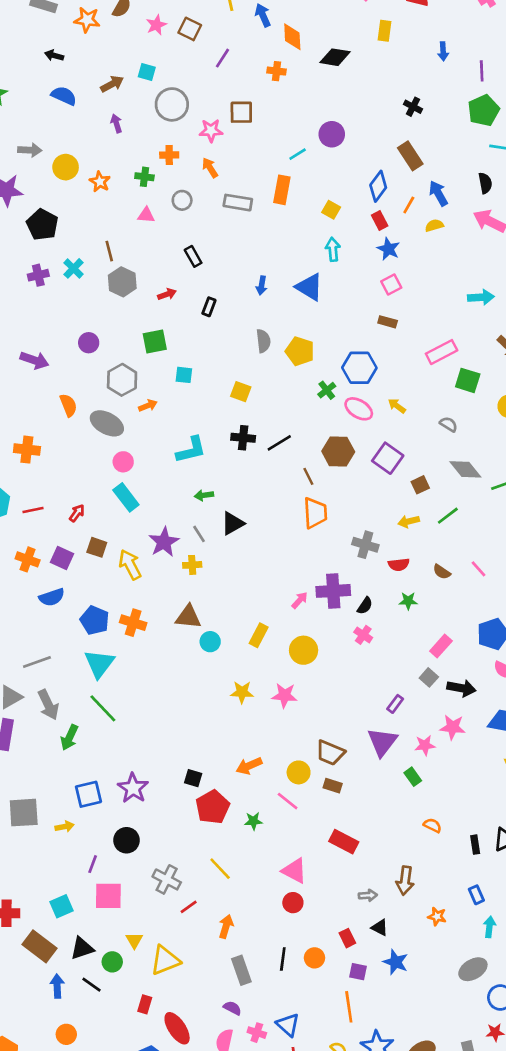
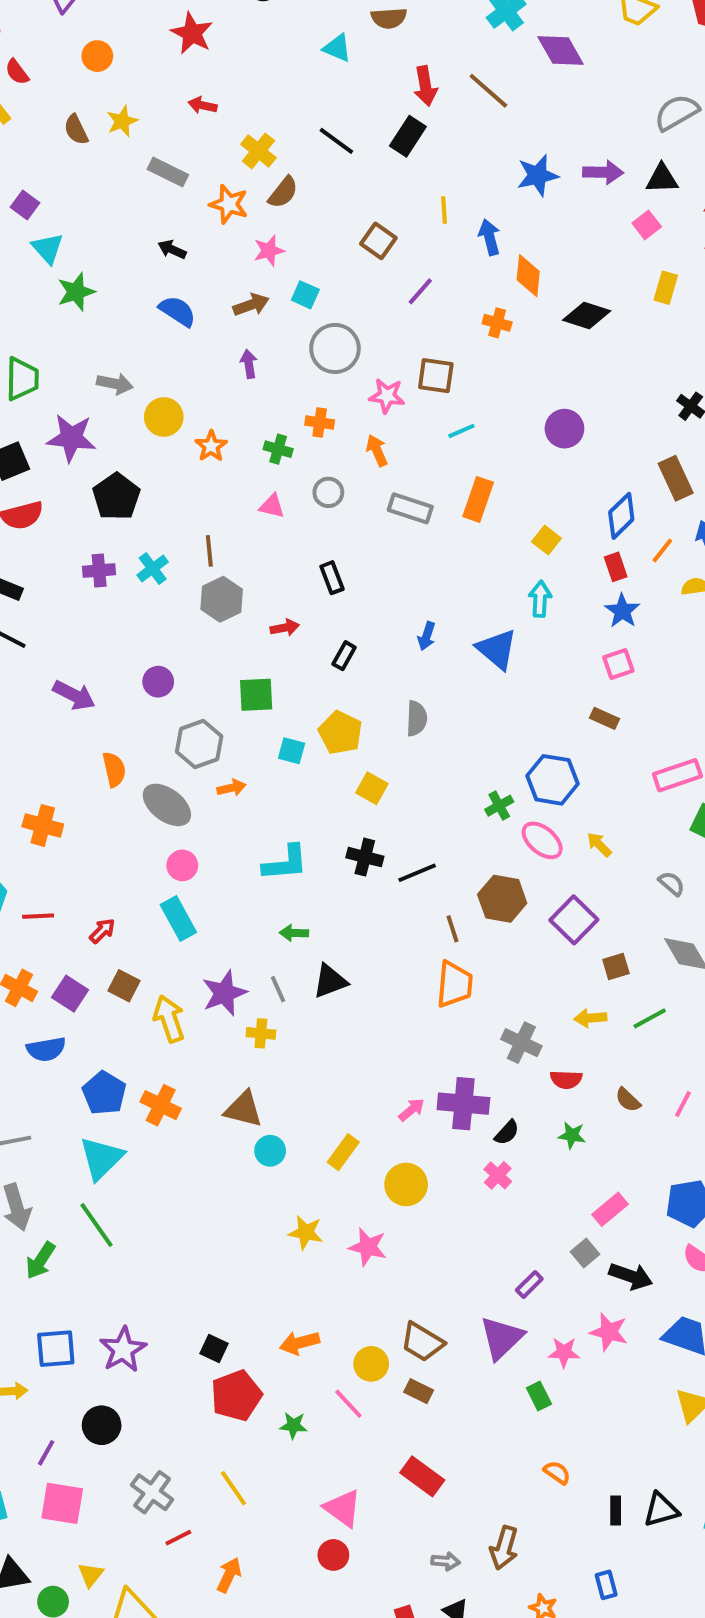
pink star: (156, 25) -> (269, 251), moved
cyan line: (298, 154) -> (461, 431), moved
yellow pentagon: (300, 351) -> (340, 733), moved
pink line: (479, 569) -> (683, 1104), turned 60

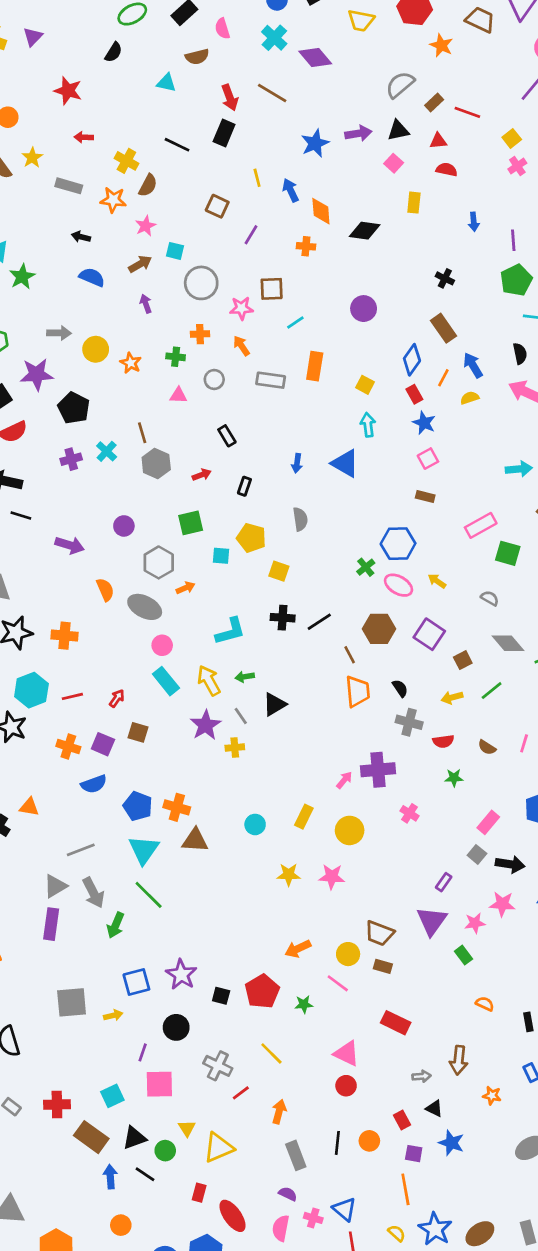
yellow arrow: (169, 1019) -> (209, 681), moved
brown triangle: (243, 1109) -> (195, 840), moved
black semicircle: (507, 1133) -> (400, 688), moved, turned -66
black square: (214, 1348) -> (221, 996), moved

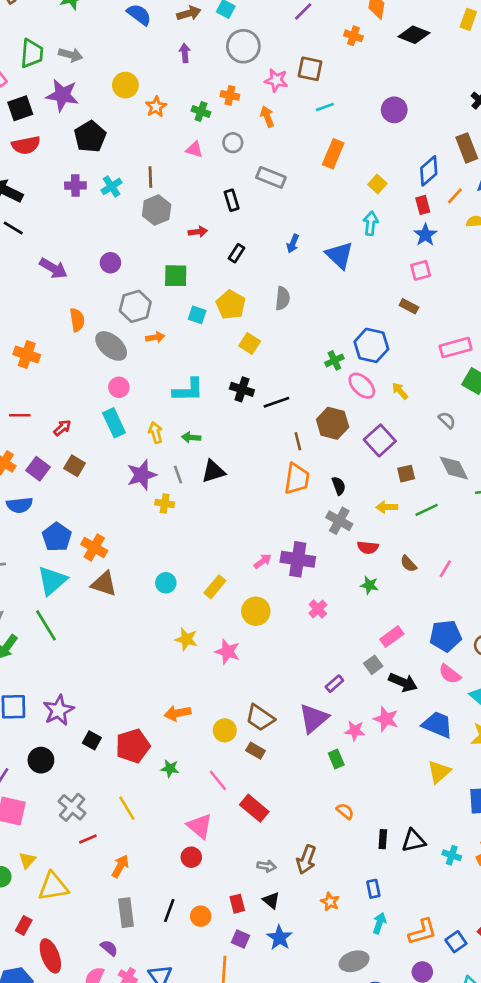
gray arrow: (59, 333) -> (71, 55), moved
gray rectangle: (271, 380) -> (271, 177), moved
yellow arrow: (209, 681) -> (156, 433), size x0.7
pink line: (338, 983) -> (218, 780), moved

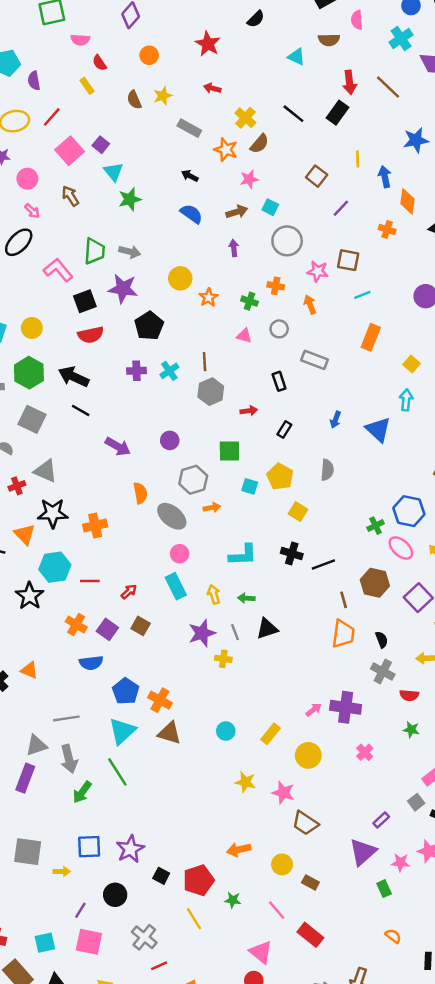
orange cross: (27, 355) -> (95, 526), turned -30
brown trapezoid: (260, 718) -> (305, 823), moved
yellow line: (127, 808) -> (194, 919), moved

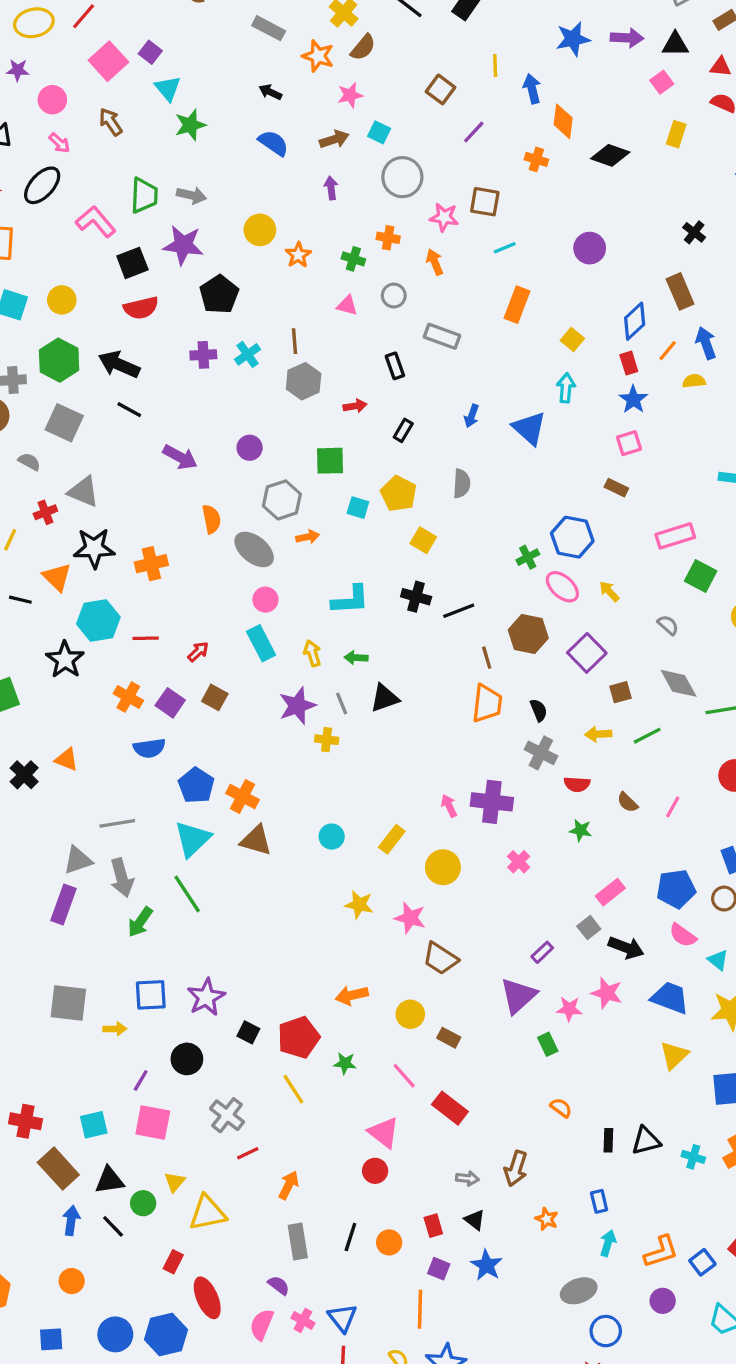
pink arrow: (314, 710) -> (449, 806), turned -77

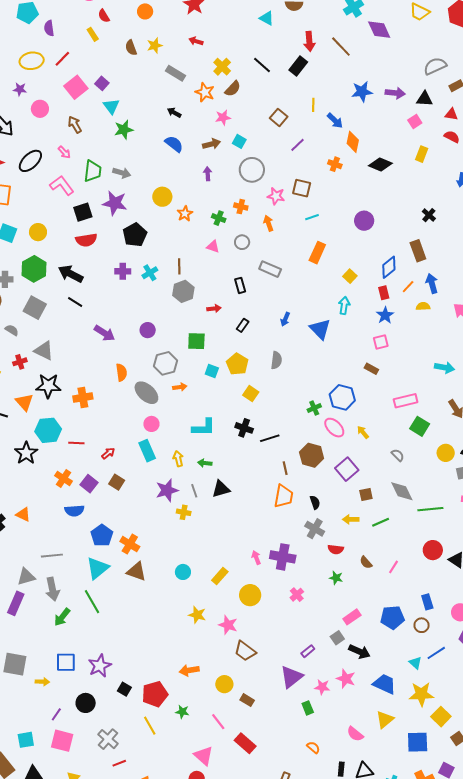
blue arrow: (532, 89) -> (335, 121), turned 144
pink arrow: (59, 143) -> (64, 152), moved
pink semicircle: (683, 935) -> (355, 734), moved

